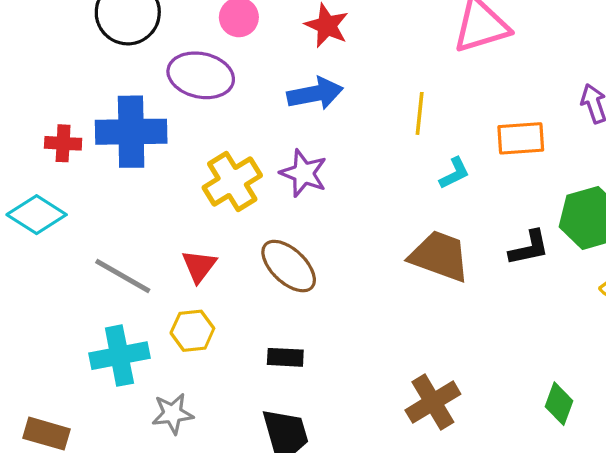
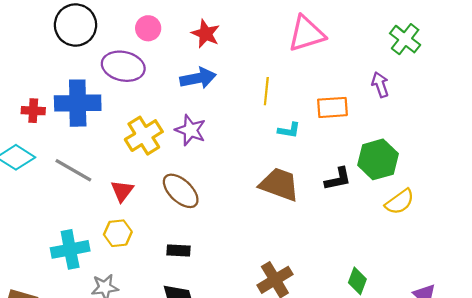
cyan L-shape: (454, 173) -> (289, 130), turned 35
gray line: (123, 276) -> (73, 170), moved

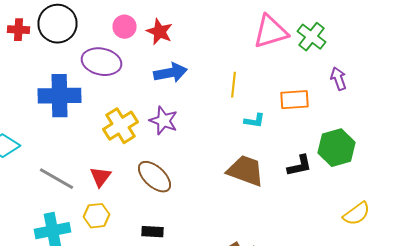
red star: (206, 34) -> (160, 32), moved
green cross: (405, 39) -> (312, 37), moved
red cross: (33, 111) -> (18, 30), moved
gray line: (73, 170) -> (56, 179), moved
yellow semicircle: (400, 202) -> (356, 214), moved

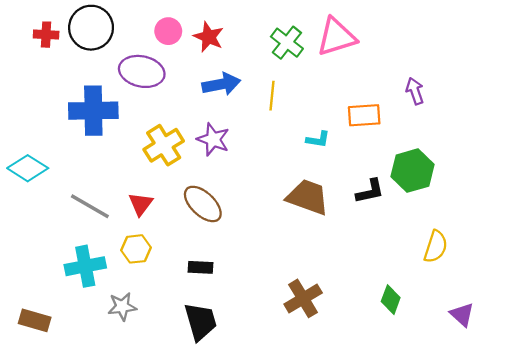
green cross: (312, 37) -> (287, 43), moved
yellow line: (234, 85) -> (272, 96), moved
yellow semicircle: (356, 214) -> (436, 247), turned -36

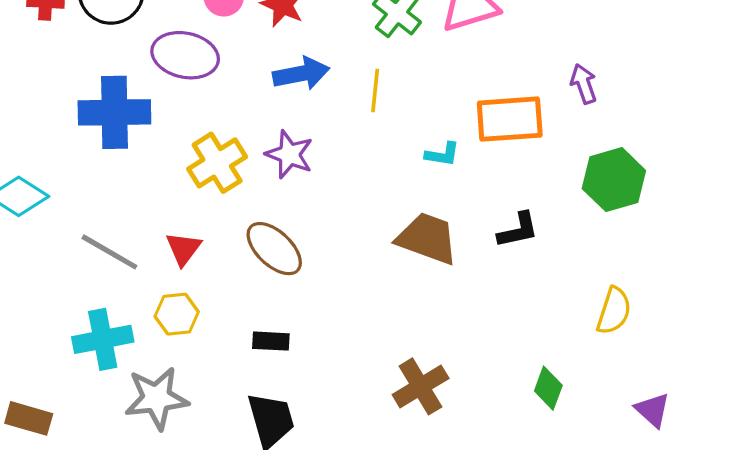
orange rectangle: (364, 115) -> (510, 119), size x1.4
green hexagon: (413, 171) -> (614, 180), moved
gray star: (122, 307) -> (157, 398), size x1.5

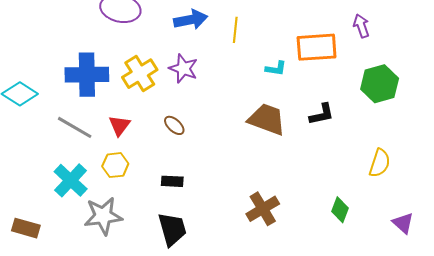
blue cross: (114, 112) -> (87, 75), moved
brown ellipse: (274, 249) -> (174, 125), size x0.6
cyan cross: (103, 339) -> (71, 180), turned -36

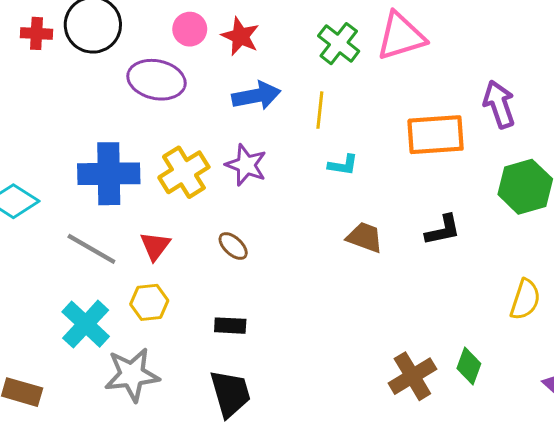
purple arrow: (361, 26) -> (499, 104), size x1.4
cyan L-shape: (276, 68) -> (343, 165), moved
brown trapezoid: (267, 119) -> (365, 237), size x0.7
brown cross: (263, 209) -> (412, 376), moved

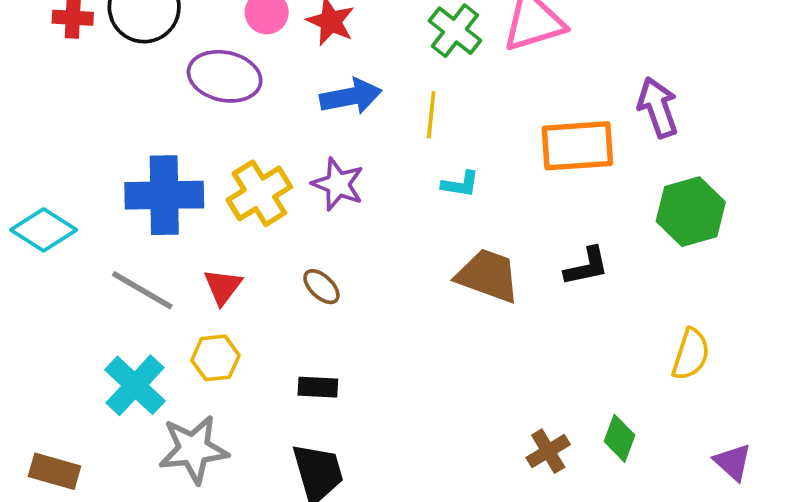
brown trapezoid: (365, 237) -> (488, 276), size x1.4
brown cross: (412, 376) -> (548, 451), size x0.7

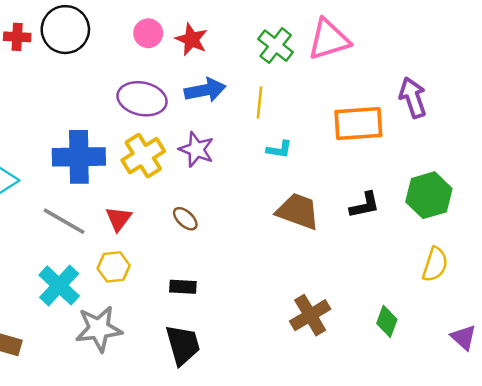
purple ellipse: (225, 76) -> (142, 99), moved
green hexagon: (691, 212) -> (429, 195), moved
brown cross: (548, 451) -> (310, 315), moved, size x1.4

